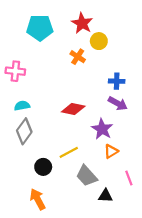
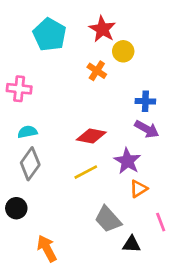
cyan pentagon: (40, 28) -> (50, 35), turned 30
yellow line: (69, 152) -> (86, 172), moved
black circle: (43, 167) -> (16, 208), moved

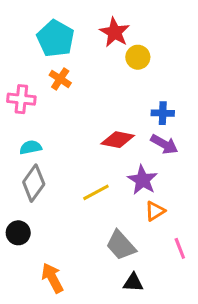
orange cross: (97, 71) -> (60, 79), moved
red diamond: (91, 136) -> (118, 140), moved
black triangle: (132, 244) -> (133, 283), moved

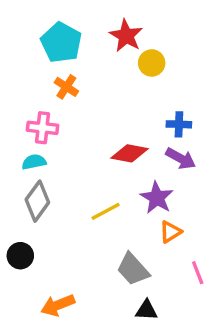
pink cross: (21, 99) -> (42, 128), moved
orange arrow: (52, 278) -> (58, 305), turned -84

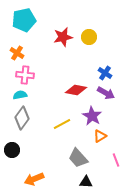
red star: (126, 36) -> (63, 37), moved, turned 30
cyan pentagon: (61, 43) -> (24, 20), moved, turned 30
orange cross: (66, 87) -> (17, 53), moved
blue cross: (179, 124) -> (105, 73), turned 32

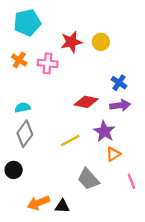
pink cross: (25, 75) -> (48, 63), moved
purple arrow: (106, 93) -> (120, 105), turned -36
black triangle: (86, 182) -> (62, 206), moved

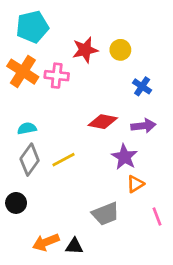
orange cross: (19, 60) -> (23, 72), size x1.6
blue cross: (119, 83) -> (142, 86), moved
yellow line: (70, 140) -> (63, 160), moved
gray trapezoid: (88, 179) -> (105, 214), turned -70

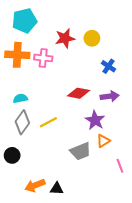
orange cross: (23, 72) -> (17, 55), turned -30
gray trapezoid: (105, 214) -> (81, 151), moved

